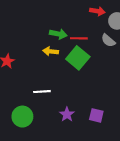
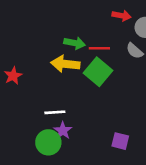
yellow arrow: (51, 51) -> (65, 64), size x1.5
purple star: (67, 114) -> (63, 131), moved
green circle: (22, 117) -> (48, 142), moved

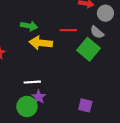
green arrow: (74, 43) -> (29, 26), moved
green square: (98, 72) -> (88, 49), moved

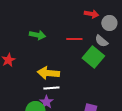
yellow arrow: (41, 43) -> (48, 73), moved
white line: (32, 82) -> (51, 88), moved

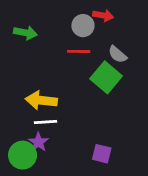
gray circle: (109, 23) -> (83, 26), moved
green arrow: (37, 35) -> (25, 33), moved

